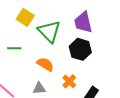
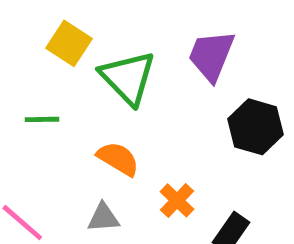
purple trapezoid: (83, 22) -> (211, 56), turned 35
black hexagon: (80, 49) -> (256, 127), moved

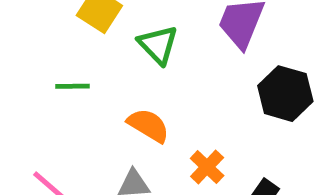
green triangle: (128, 78) -> (158, 45), size x0.7

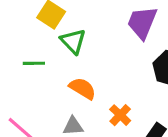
green triangle: (158, 45) -> (73, 41), moved

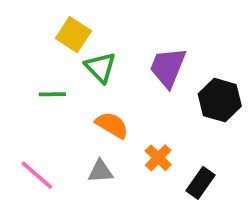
purple trapezoid: (142, 22) -> (168, 67), moved

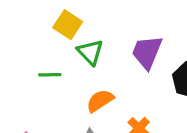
orange semicircle: (112, 125) -> (100, 101), turned -64

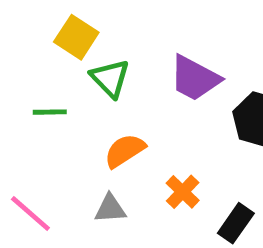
purple trapezoid: (147, 52) -> (195, 78), turned -84

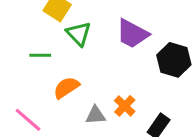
orange semicircle: (125, 151) -> (66, 88), moved
gray triangle: (110, 209) -> (96, 115), moved

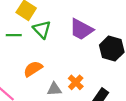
green line: (40, 55) -> (14, 35), moved

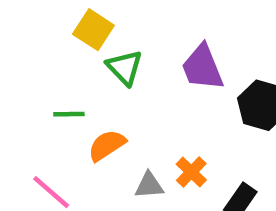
purple trapezoid: (81, 29) -> (202, 67), turned 40
green line: (14, 35) -> (69, 114), moved

